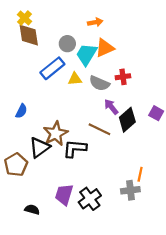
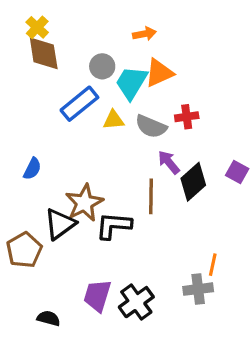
brown line: (99, 129) -> (151, 196), turned 65

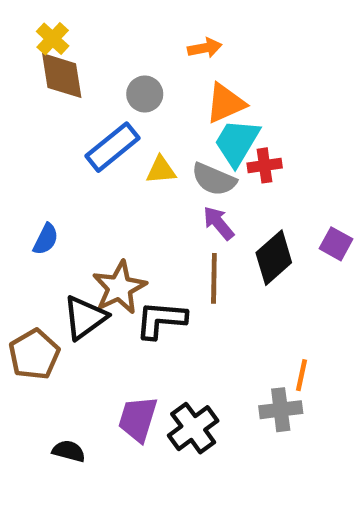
cyan trapezoid: (131, 83) -> (237, 142), moved
purple arrow: (169, 162) -> (218, 223), moved

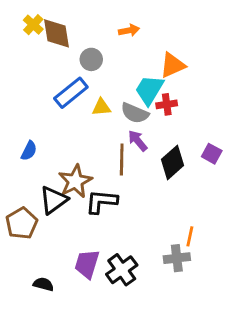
brown diamond: (62, 76) -> (56, 33), moved
orange triangle: (225, 103) -> (172, 65), moved
brown line: (214, 278) -> (122, 160), moved

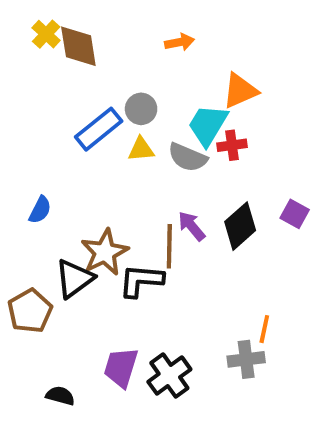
gray circle: (91, 59) -> (141, 109), moved
purple arrow: (138, 141) -> (192, 226), moved
brown line: (122, 160) -> (169, 246), moved

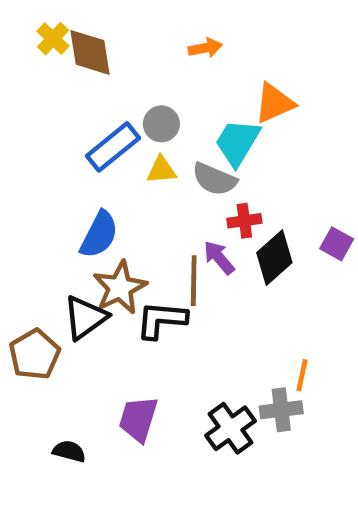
red cross: (232, 145) -> (244, 221), moved
blue semicircle: (40, 210) -> (99, 235), moved, size x1.5
black cross: (169, 376) -> (231, 428), moved

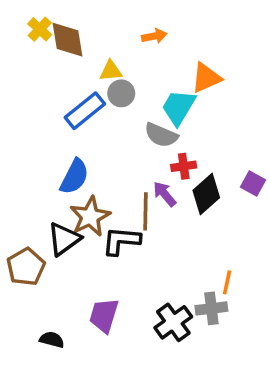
yellow triangle: (161, 170) -> (111, 71), moved

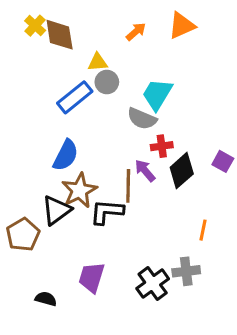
orange arrow: (154, 36) -> (136, 32), turned -30
orange triangle: (206, 78) -> (182, 26), moved
orange line: (227, 282) -> (203, 230), moved

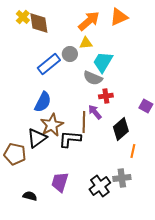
orange arrow: (136, 32) -> (89, 21), size x1.6
yellow triangle: (98, 62) -> (86, 43), moved
black diamond: (182, 171) -> (121, 129), moved
brown pentagon: (23, 235) -> (15, 154), turned -30

